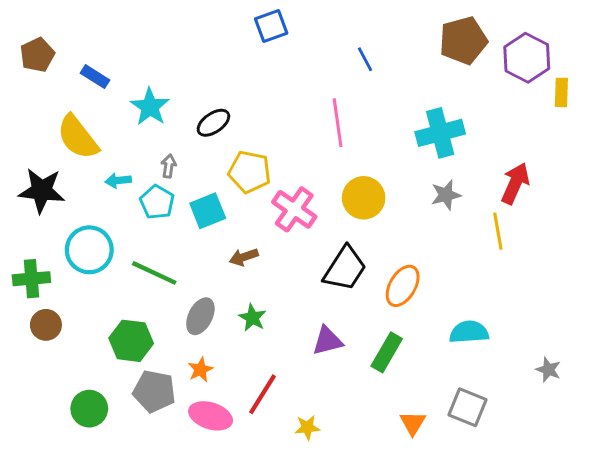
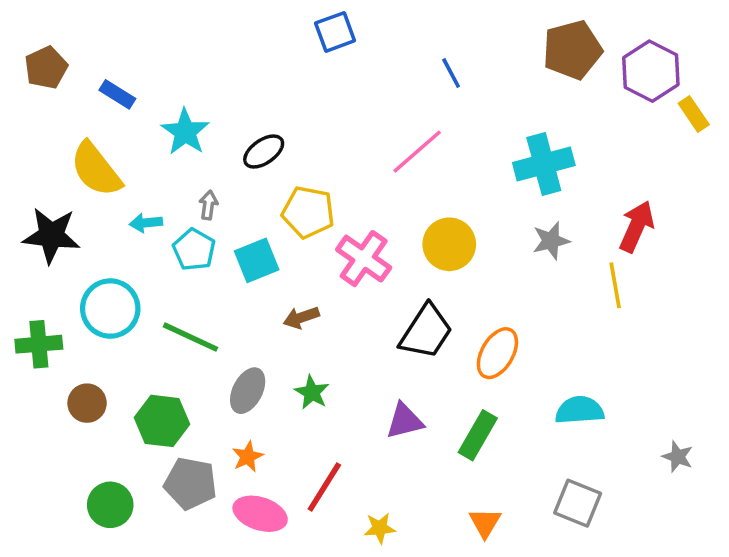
yellow rectangle: (561, 92) -> (694, 114), turned -36
pink line: (338, 123) -> (417, 152), turned 57
brown circle: (46, 325) -> (87, 403), moved
orange triangle: (413, 423) -> (485, 523), moved

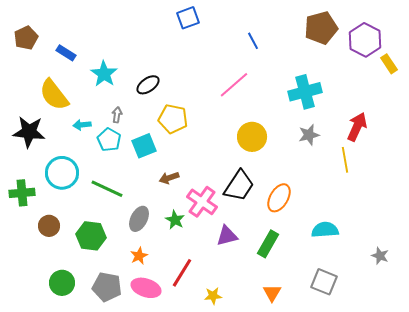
pink cross: (364, 259) -> (202, 202), moved
gray pentagon: (191, 483) -> (107, 287), moved

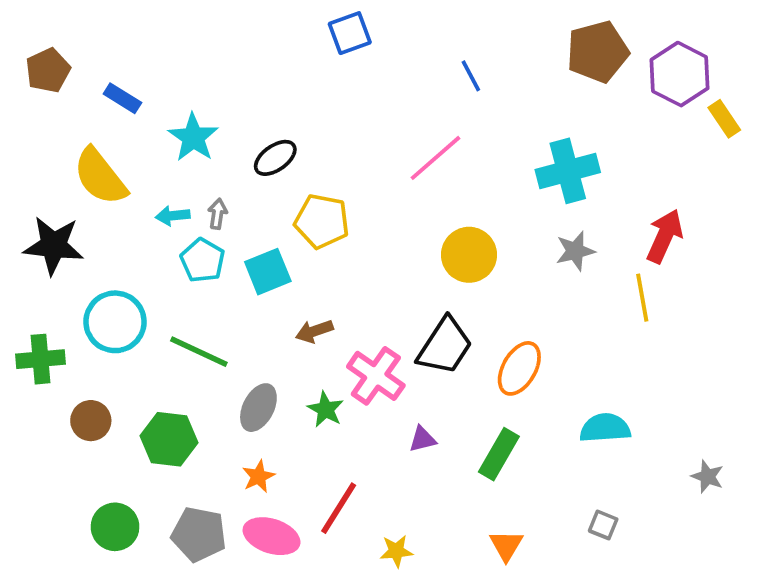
cyan arrow: (82, 125) -> (173, 216), moved
purple triangle: (227, 236) -> (422, 439), size x0.7
gray square: (324, 282) -> (603, 525), size x0.6

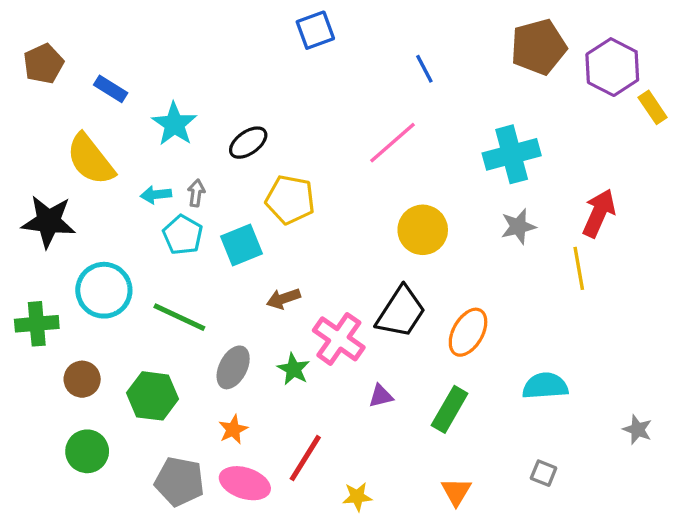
green circle: (115, 527) -> (87, 451), moved

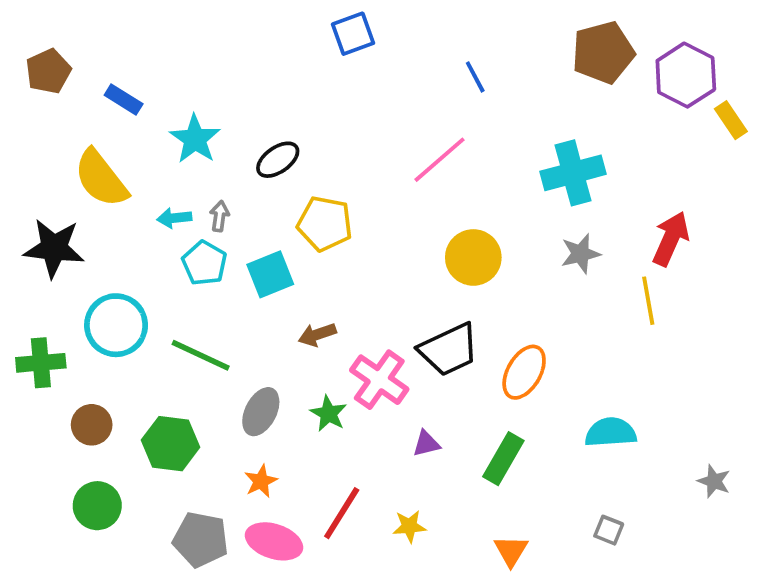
black trapezoid: (401, 312) -> (449, 350), turned 32
yellow star: (357, 497) -> (409, 526), moved

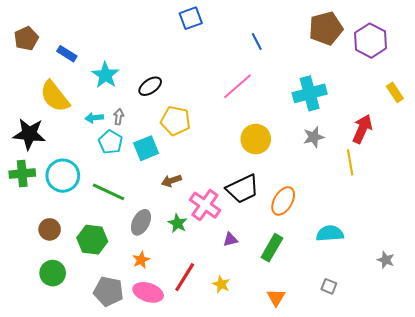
yellow rectangle: (731, 120) -> (395, 92), moved
green cross: (41, 363) -> (22, 174), moved
yellow star: (409, 526) -> (221, 284), turned 30

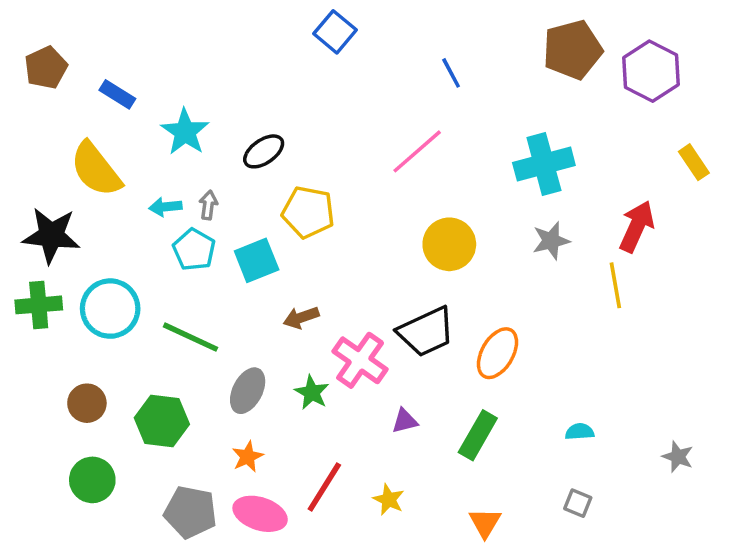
blue square: (191, 18) -> (335, 32), turned -30
cyan semicircle: (330, 233) -> (580, 432), moved, size x0.6

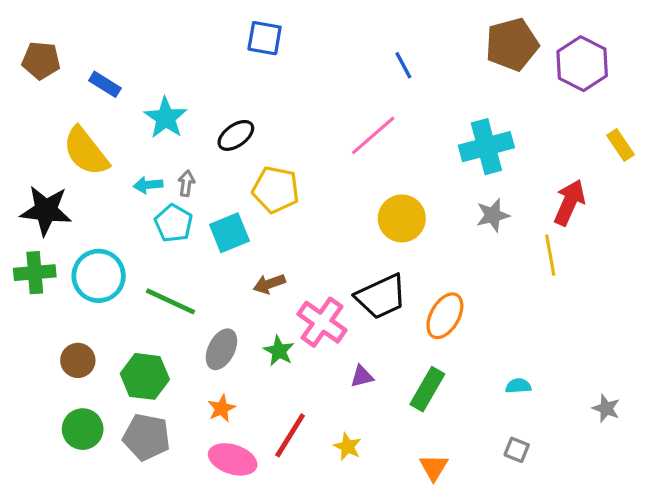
blue square: (335, 32) -> (265, 38), moved, turned -30
brown pentagon: (46, 68) -> (41, 60), turned 30
gray pentagon: (190, 512) -> (146, 437), moved

